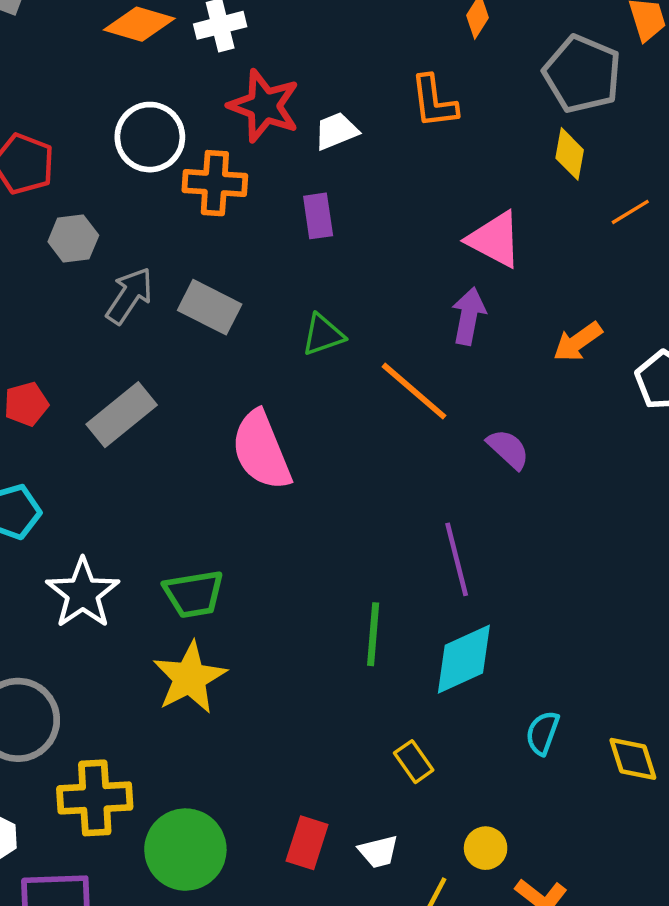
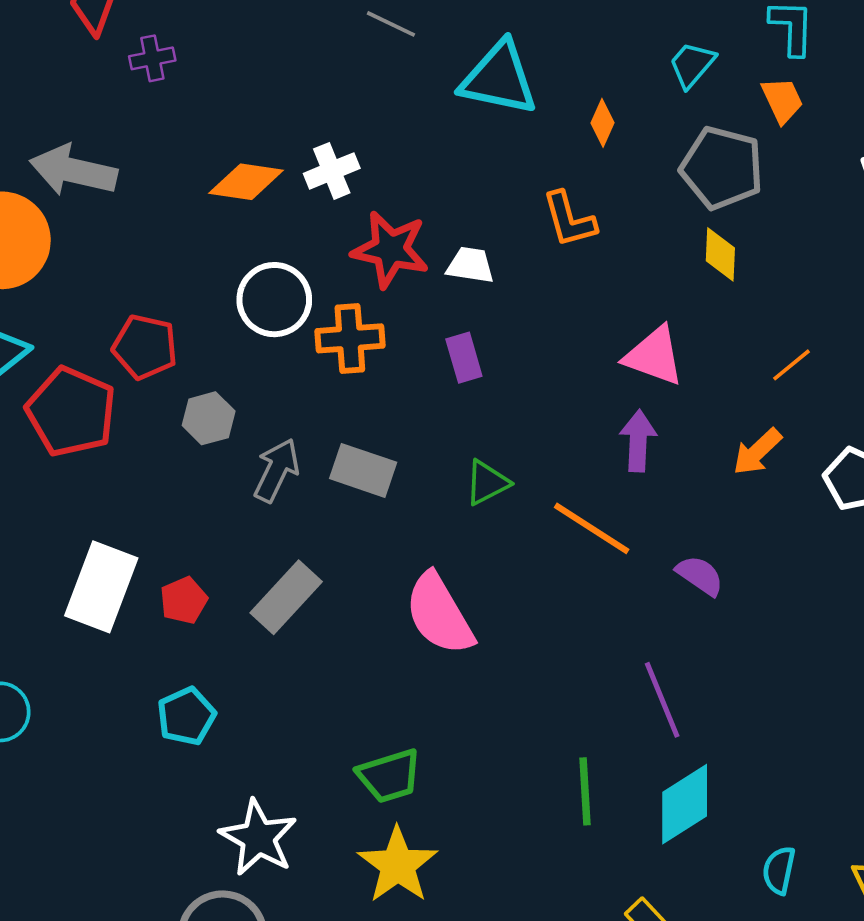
white trapezoid: (336, 131) -> (470, 265), turned 39
orange line: (630, 212) -> (791, 365), moved
white star: (83, 593) -> (258, 838), moved

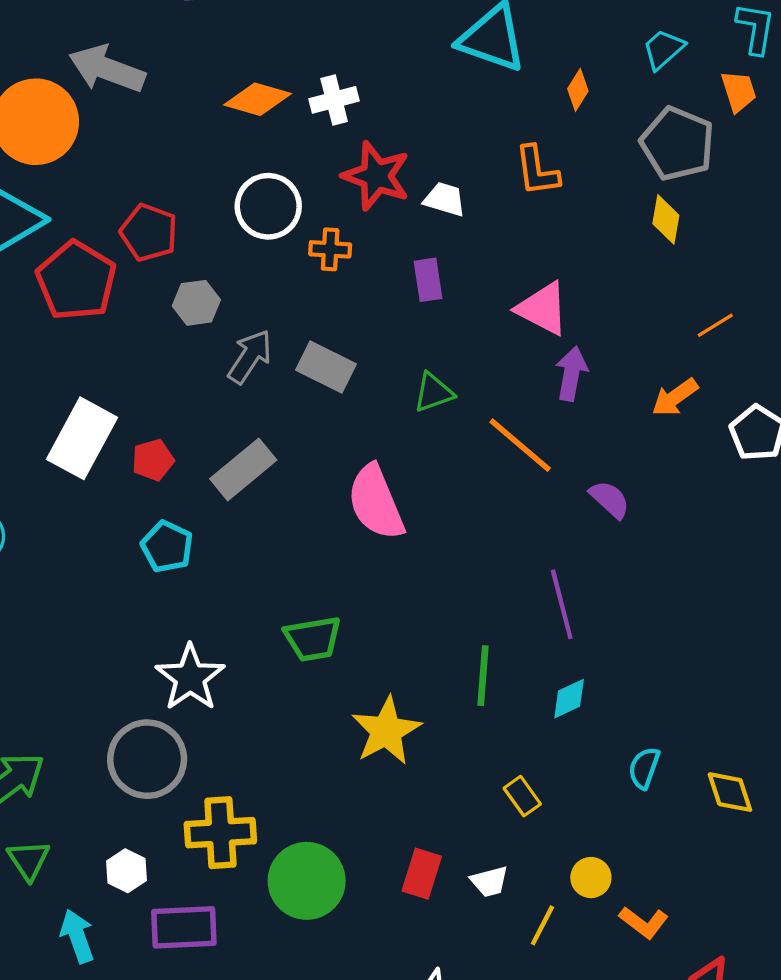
orange cross: (350, 338) -> (330, 249), size x0.7
pink triangle: (654, 356) -> (543, 309), moved
cyan pentagon: (186, 716) -> (167, 547), moved, turned -30
cyan diamond: (685, 804) -> (569, 699), size x0.6
yellow star: (398, 865) -> (386, 731), moved

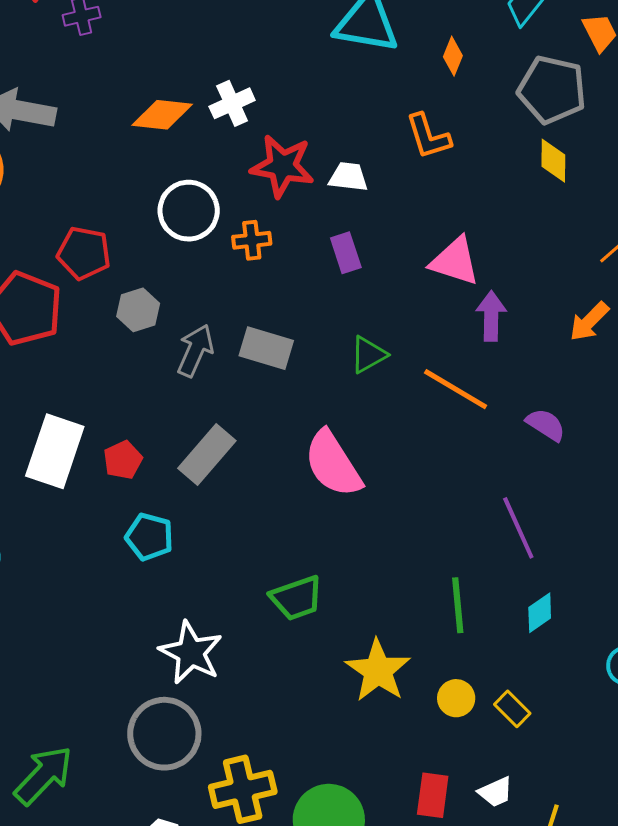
yellow circle: (591, 878) -> (456, 698), moved

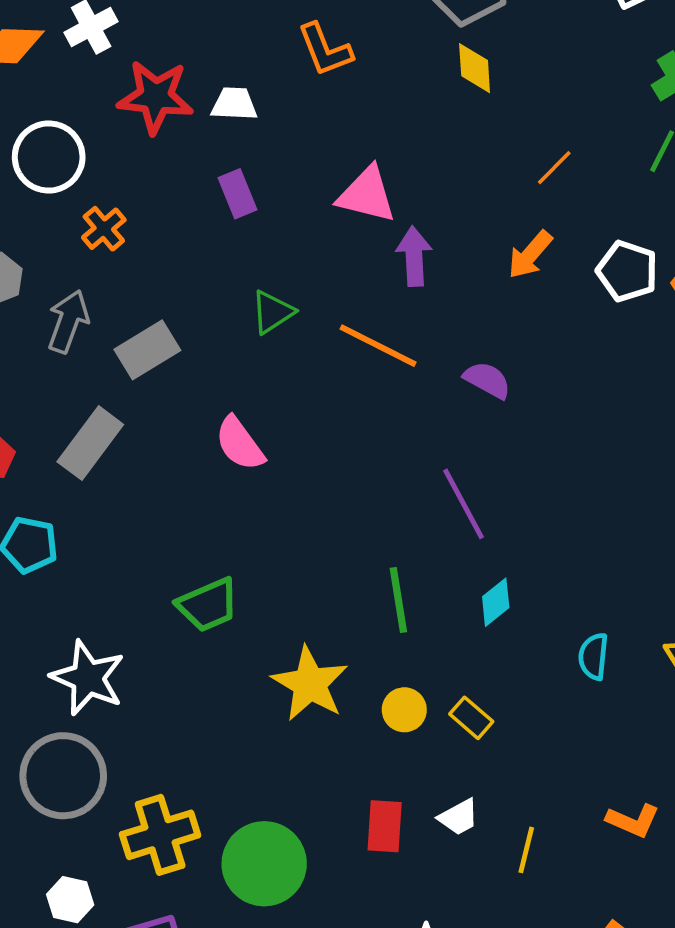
orange cross: (252, 240) -> (104, 229), moved, turned -30
gray rectangle: (266, 348) -> (147, 350), moved, turned -44
pink semicircle: (333, 464) -> (240, 444), size x0.7

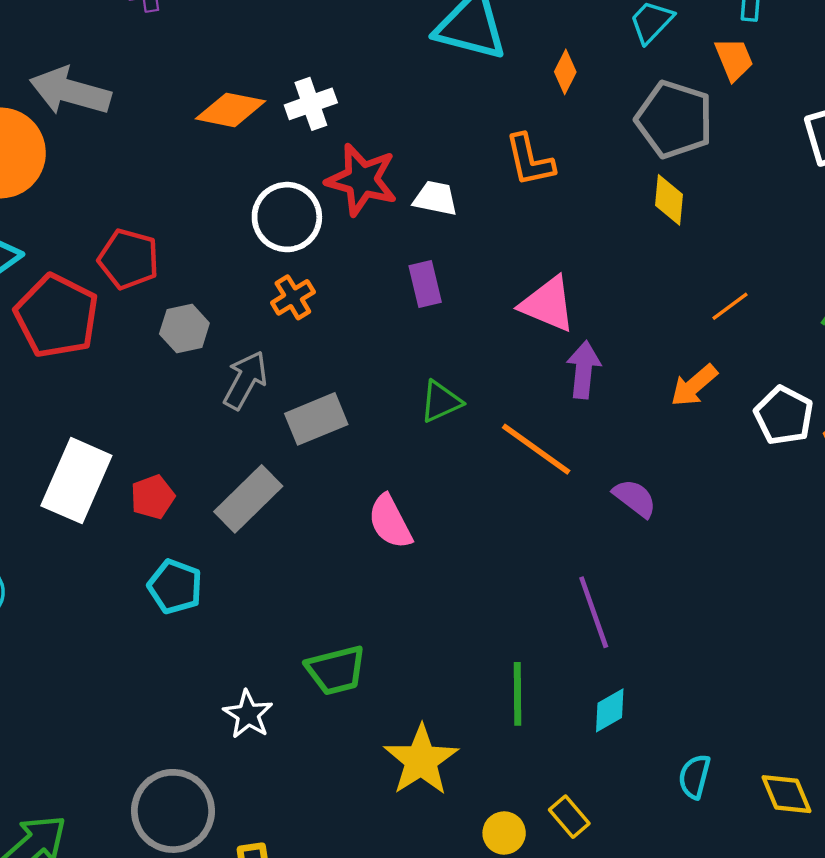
white circle: (49, 157) -> (287, 217), moved
white star: (88, 678) -> (248, 714), moved, size x0.7
yellow circle: (404, 710) -> (504, 833), moved

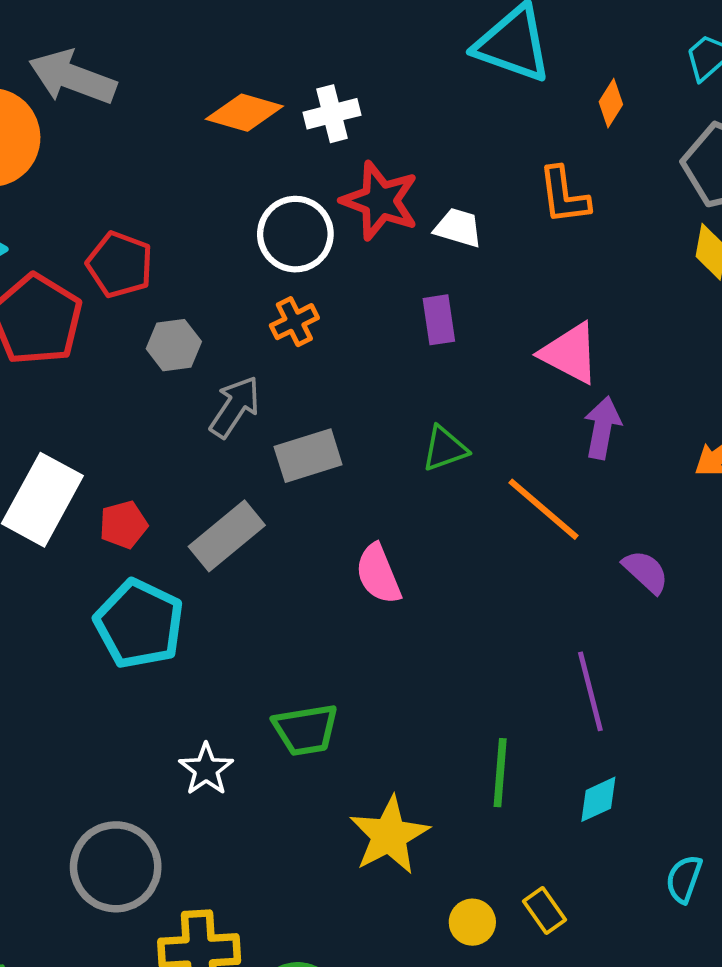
cyan pentagon: (175, 587) -> (139, 624), size x1.5

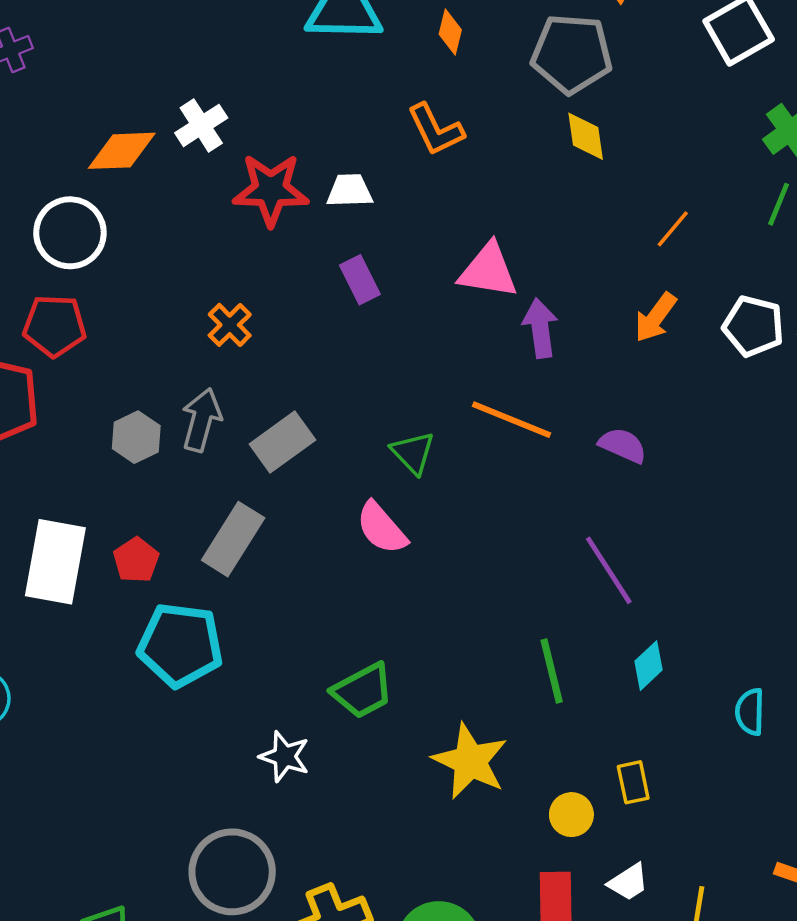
white circle: (295, 234) -> (70, 233), moved
gray hexagon: (174, 345) -> (136, 437), moved
green triangle: (445, 449) -> (413, 453), moved, turned -36
yellow rectangle: (545, 911) -> (633, 782), turned 42

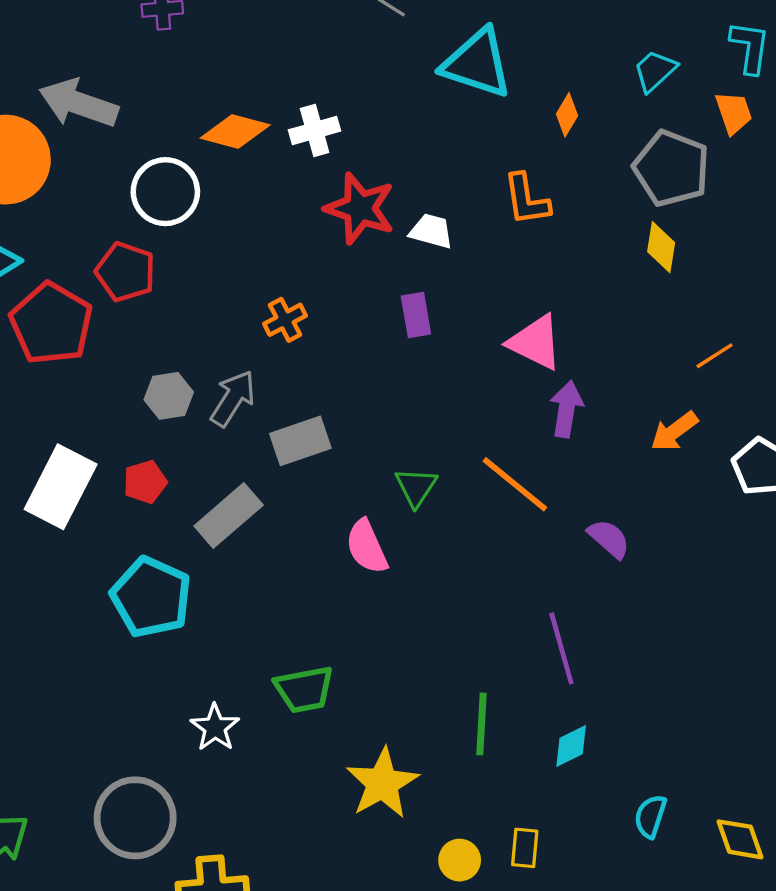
red pentagon: (136, 560) -> (145, 482), moved

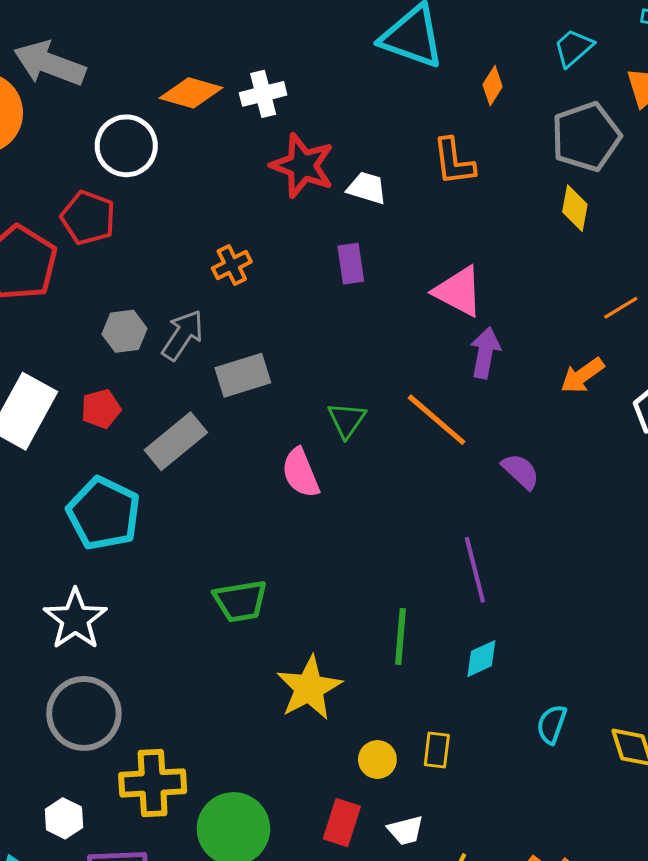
gray pentagon: (671, 168) -> (586, 137), turned 30
white star: (215, 727) -> (75, 619), moved, size x1.4

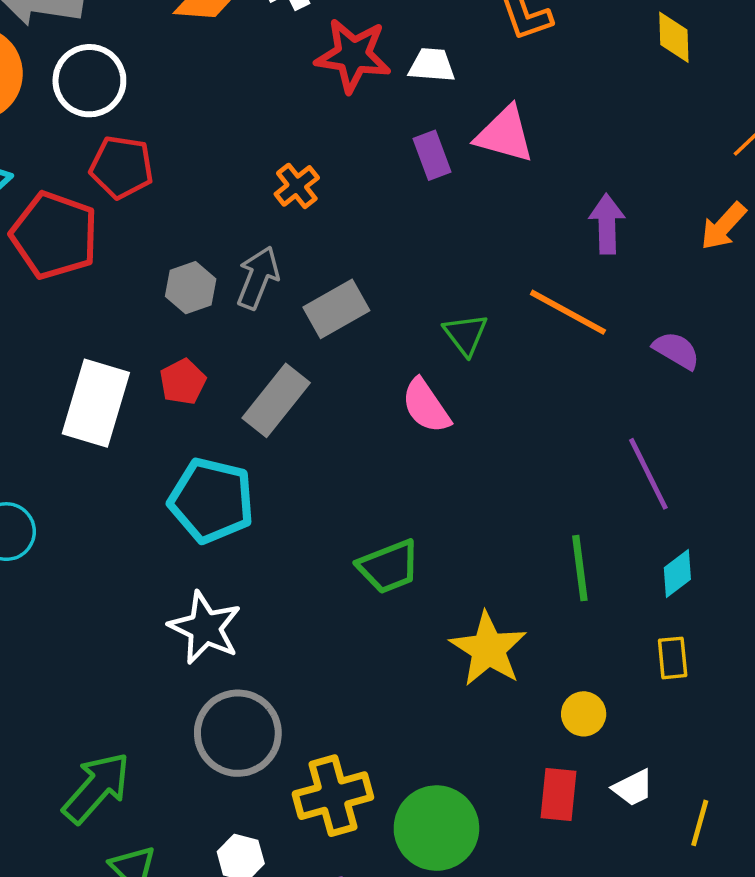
white circle: (126, 146) -> (89, 81), moved
pink triangle: (458, 291) -> (505, 134), moved
yellow rectangle: (437, 750) -> (673, 658), moved

